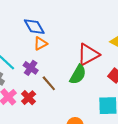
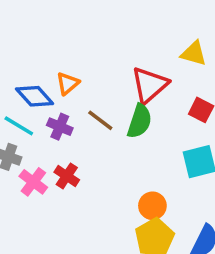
blue diamond: (34, 27) -> (35, 96), moved
brown line: (49, 83) -> (100, 120), moved

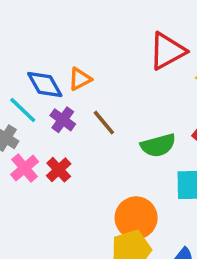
red triangle: (150, 85) -> (167, 51), moved
green semicircle: (140, 121) -> (158, 145), moved, turned 44
orange circle: (152, 206) -> (136, 218), size x1.5

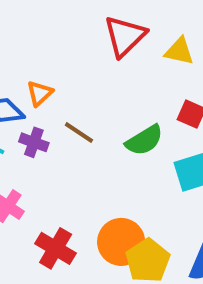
red cross: (59, 170) -> (56, 248), moved, size x1.4
orange circle: (136, 218) -> (121, 242), moved

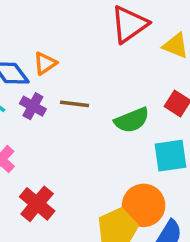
brown line: (79, 133) -> (75, 104), turned -36
orange circle: (121, 242) -> (144, 205), moved

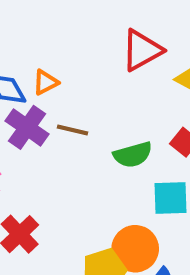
purple cross: (33, 106) -> (27, 127), size x1.5

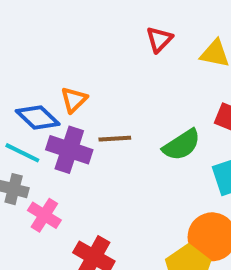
red triangle: (142, 50) -> (159, 39), size x0.6

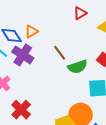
brown line: (115, 139) -> (60, 53), moved, turned 42

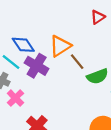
orange triangle: (31, 31) -> (60, 46), moved, size x1.5

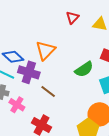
brown line: (77, 62) -> (48, 91), moved

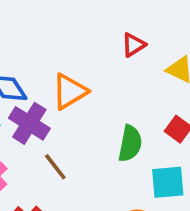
green semicircle: (84, 69) -> (130, 144), turned -60

